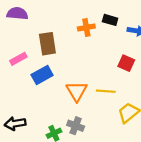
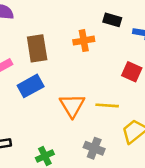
orange cross: (86, 27) -> (84, 41), moved
gray cross: (76, 126) -> (94, 148), moved

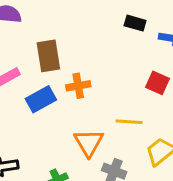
orange cross: (84, 41) -> (78, 86), moved
orange triangle: (72, 105) -> (89, 143), moved

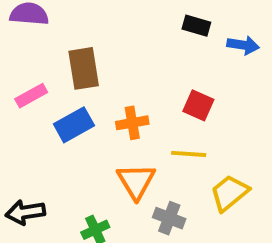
red square: (157, 83) -> (198, 105), moved
orange cross: (78, 86) -> (132, 123), moved

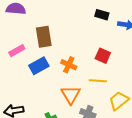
orange cross: (132, 123) -> (69, 65), turned 35

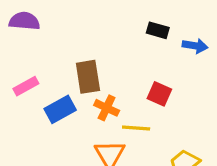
brown rectangle: (44, 37) -> (88, 77), moved
yellow line: (98, 81) -> (136, 128), moved

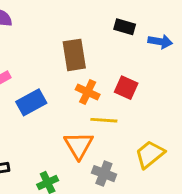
brown rectangle: (88, 77) -> (74, 55), moved
orange cross: (107, 108) -> (88, 92), moved

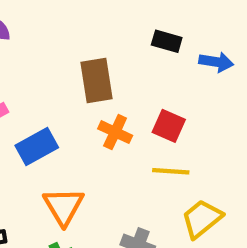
yellow line: (104, 120) -> (171, 171), moved
orange triangle: (79, 145) -> (63, 206), moved

